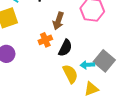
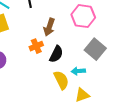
gray square: (104, 61) -> (95, 49), moved

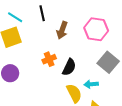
brown arrow: (49, 27) -> (62, 30), moved

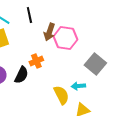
pink hexagon: (96, 29) -> (65, 38), moved
black semicircle: (69, 67) -> (21, 75), moved

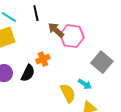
brown arrow: (49, 32) -> (56, 30), turned 114
cyan arrow: (78, 86) -> (85, 84), turned -144

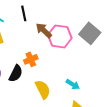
gray square: (102, 62) -> (90, 33), moved
yellow semicircle: (68, 93) -> (43, 89), moved

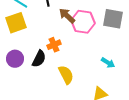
gray square: (90, 33) -> (113, 19), turned -30
cyan arrow: (73, 84) -> (108, 63), moved

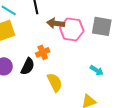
brown arrow: (67, 16) -> (56, 23), turned -36

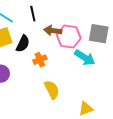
black semicircle: (28, 66) -> (23, 44), moved
cyan arrow: (97, 70) -> (85, 58), moved, size x1.5

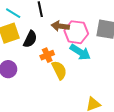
cyan arrow: (85, 58) -> (80, 52), moved
yellow semicircle: (52, 90) -> (59, 70), moved

